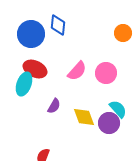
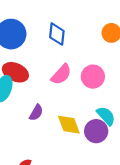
blue diamond: (58, 25) -> (57, 34), moved

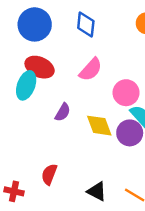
pink circle: (93, 77) -> (126, 93), moved

